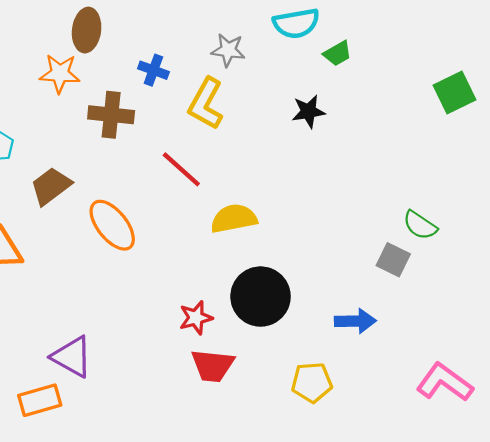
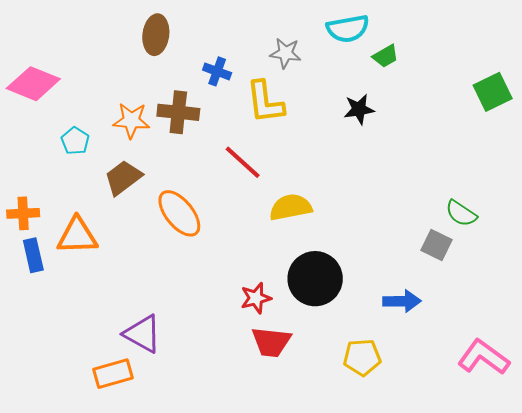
orange star: (60, 74) -> (131, 120), moved
yellow L-shape: (206, 104) -> (265, 102), turned -36

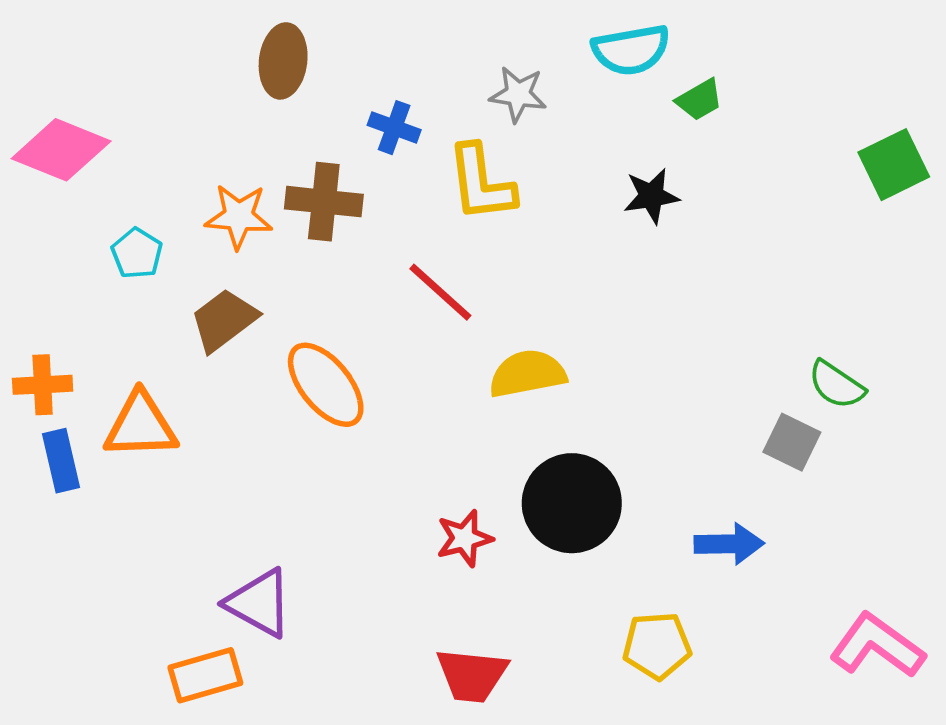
red trapezoid: (271, 342) -> (472, 675), moved

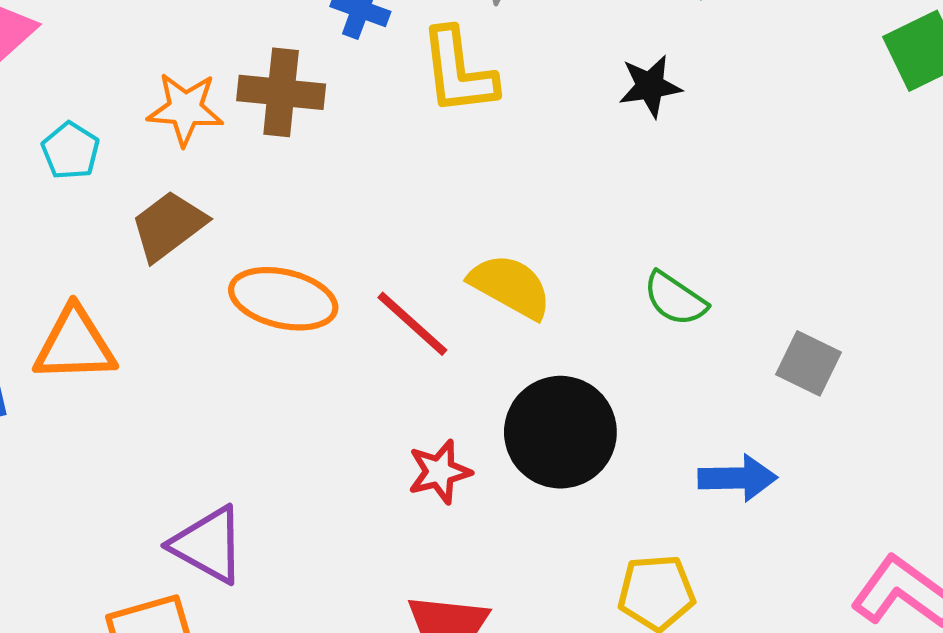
red line: (440, 292) -> (412, 324), moved
yellow semicircle: (527, 374) -> (510, 286), turned 40
orange ellipse: (326, 385) -> (283, 299), turned -38
green semicircle: (836, 385) -> (675, 299), moved

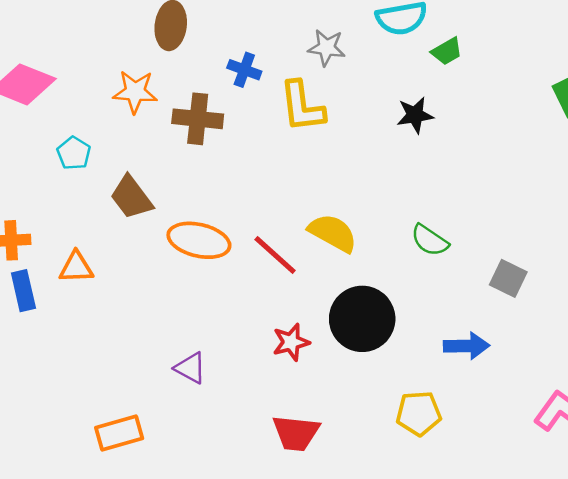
orange star: (185, 109) -> (135, 92), moved
brown trapezoid: (169, 226) -> (131, 197), turned -90
orange triangle: (75, 345) -> (76, 267), size x0.7
purple triangle: (208, 545) -> (190, 368), moved, size x0.7

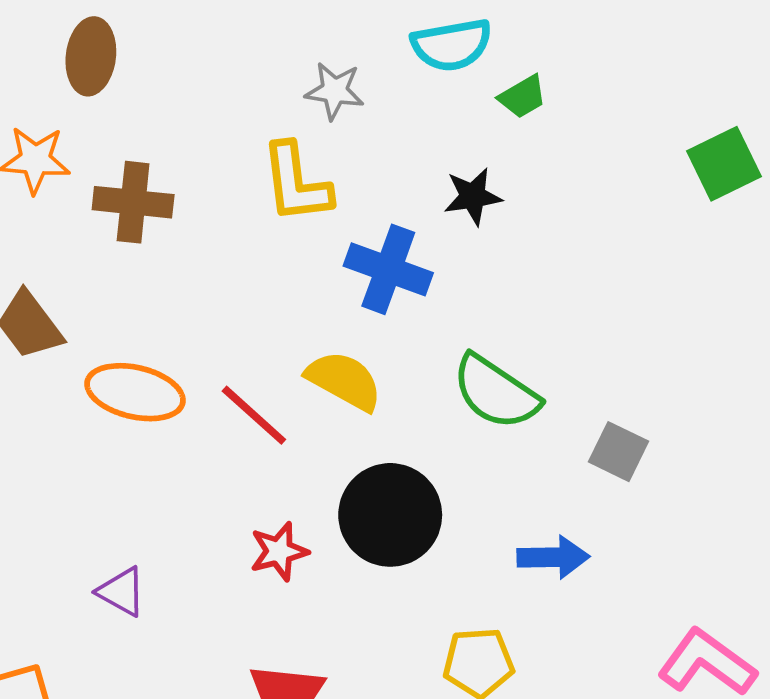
blue cross: (244, 70) -> (388, 269), moved, size x1.6
green semicircle: (430, 240) -> (496, 392), size x1.5

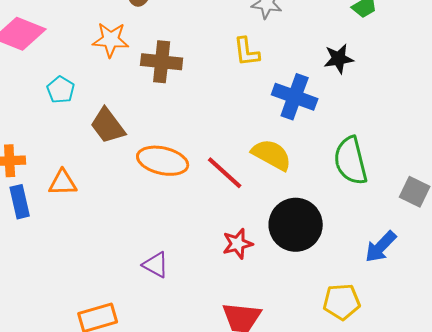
yellow L-shape: (296, 183) -> (247, 52), size x0.7
green semicircle: (496, 392) -> (351, 161), turned 42
blue arrow: (553, 557) -> (381, 247), turned 135

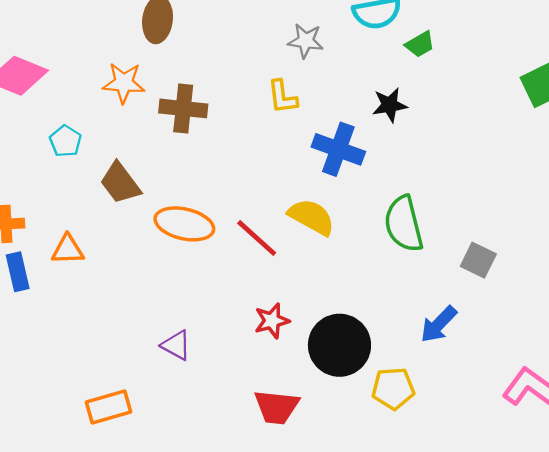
black circle: (296, 225) -> (339, 345), moved

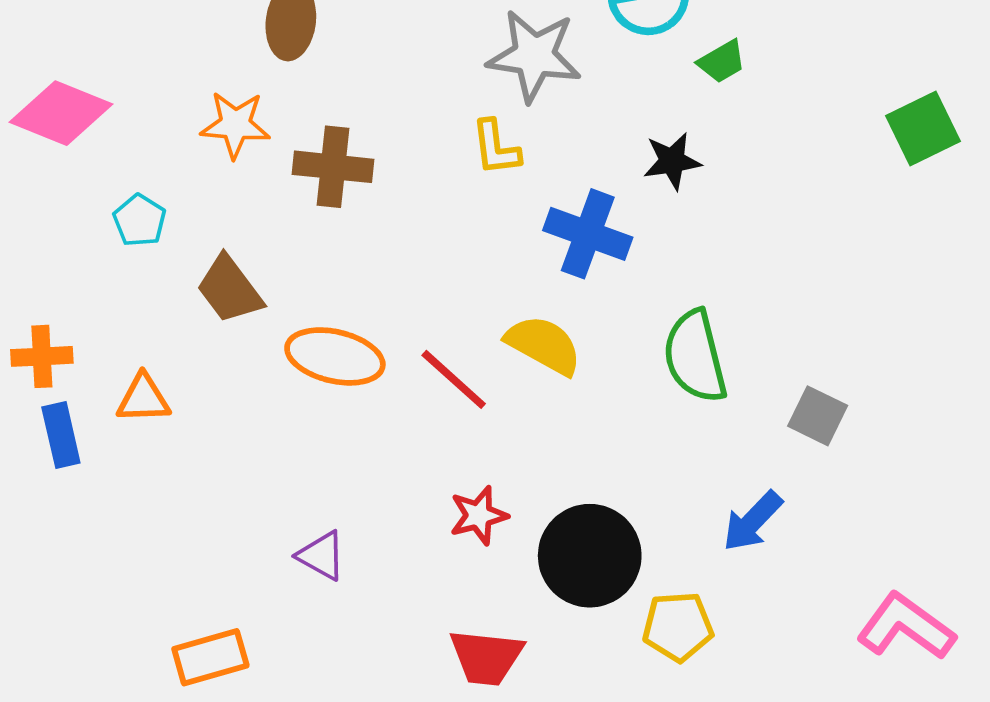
gray star: (306, 41) -> (534, 56), size x1.6

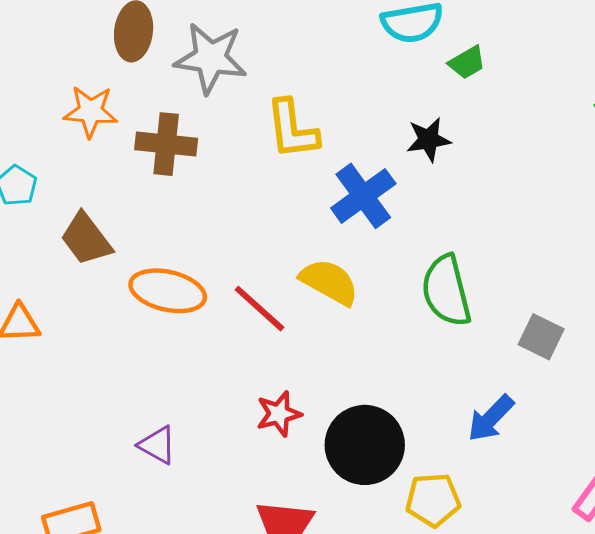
gray star: (534, 56) -> (211, 58), moved
yellow L-shape: (496, 148) -> (292, 129), size x1.4
blue cross: (588, 234) -> (363, 196), turned 34

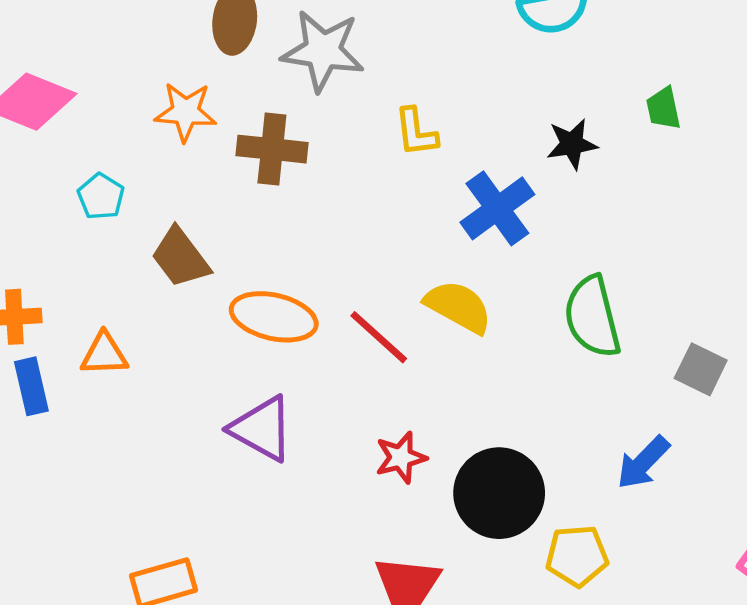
green trapezoid: (467, 63) -> (663, 108), moved, turned 108
yellow L-shape: (292, 129) -> (416, 132), size x0.7
purple triangle: (157, 445) -> (262, 429), moved, size x1.5

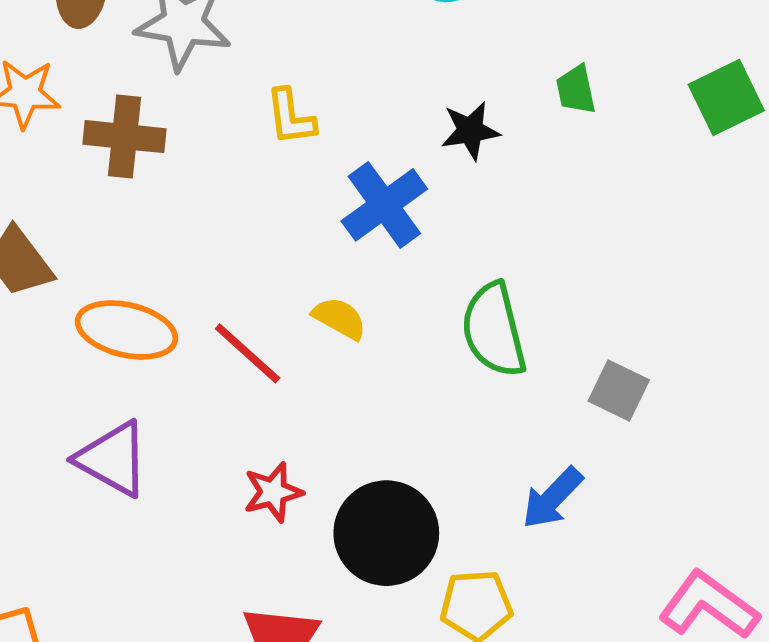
yellow semicircle: (458, 307) -> (339, 318), size x0.7

